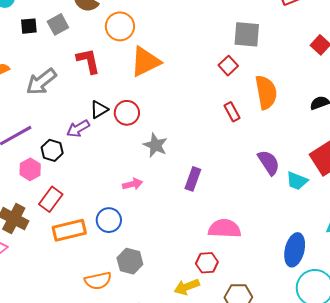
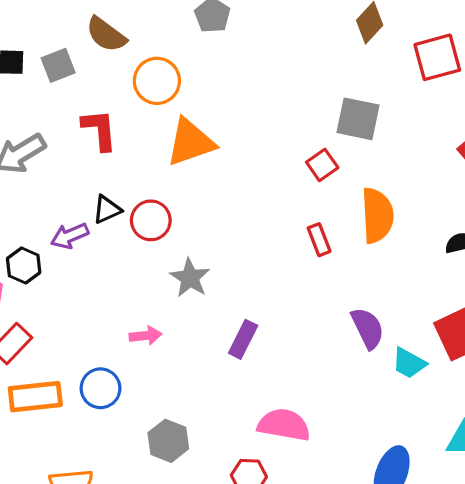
gray hexagon: (130, 261) -> (168, 441), moved

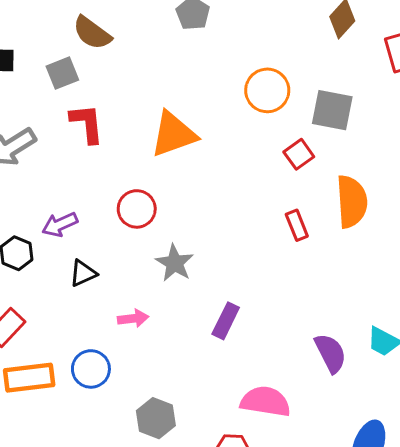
gray square: (58, 65) -> (62, 73), moved
orange circle: (157, 81) -> (267, 90), moved
black triangle: (107, 210) -> (83, 273), moved
purple semicircle: (368, 328) -> (331, 353), moved

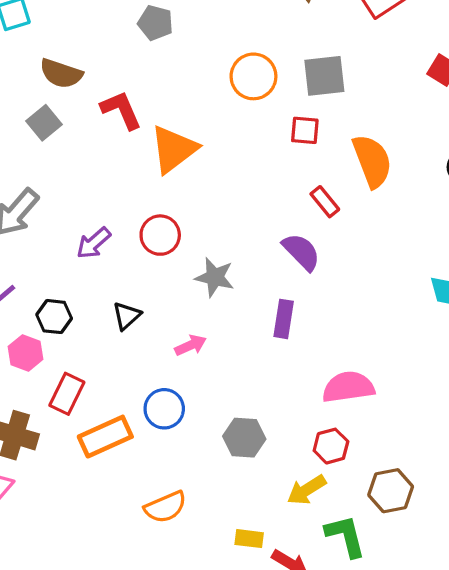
red L-shape: (87, 123) -> (121, 110), moved
red square: (299, 154) -> (305, 130), turned -32
purple arrow: (60, 225) -> (94, 243), moved
purple semicircle: (331, 353) -> (301, 252), moved

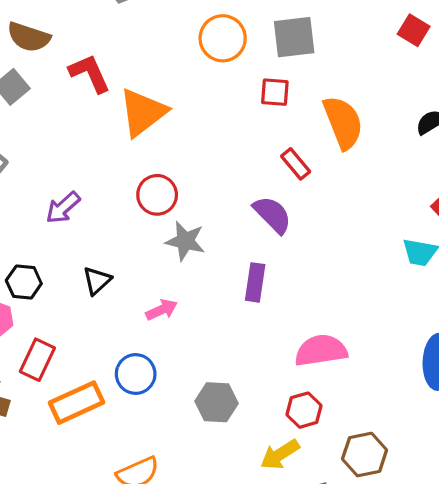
red circle: (160, 235) -> (157, 195), moved

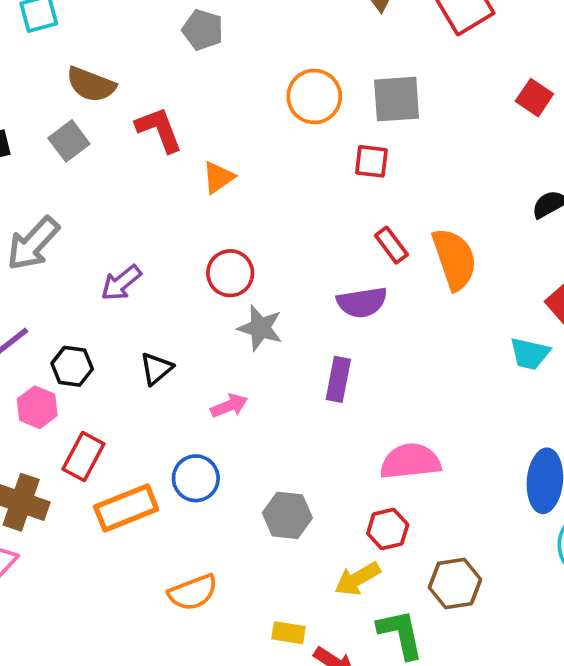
orange triangle: (143, 112) -> (218, 177), size x0.6
orange semicircle: (343, 122) -> (454, 259), moved
purple semicircle: (272, 215) -> (362, 302), turned 123

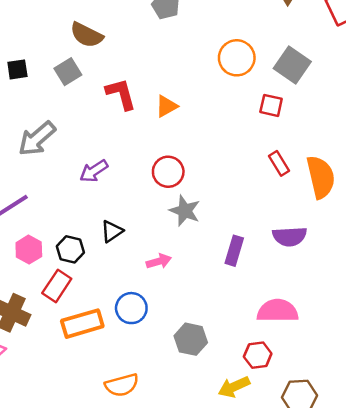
gray square: (397, 99) -> (292, 65), turned 33
red L-shape: (159, 130) -> (121, 94), moved
purple semicircle: (362, 302) -> (290, 236), moved
black hexagon: (72, 366) -> (70, 249), moved

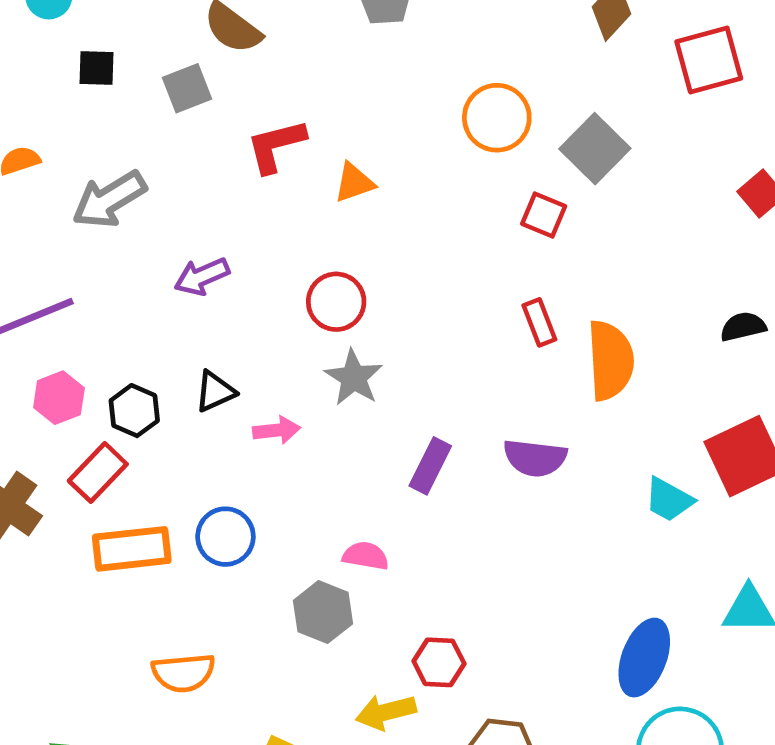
red L-shape: (121, 94) -> (276, 146), turned -99
pink arrow: (159, 261) -> (277, 430), moved
pink semicircle: (278, 311) -> (366, 556), moved, size x0.6

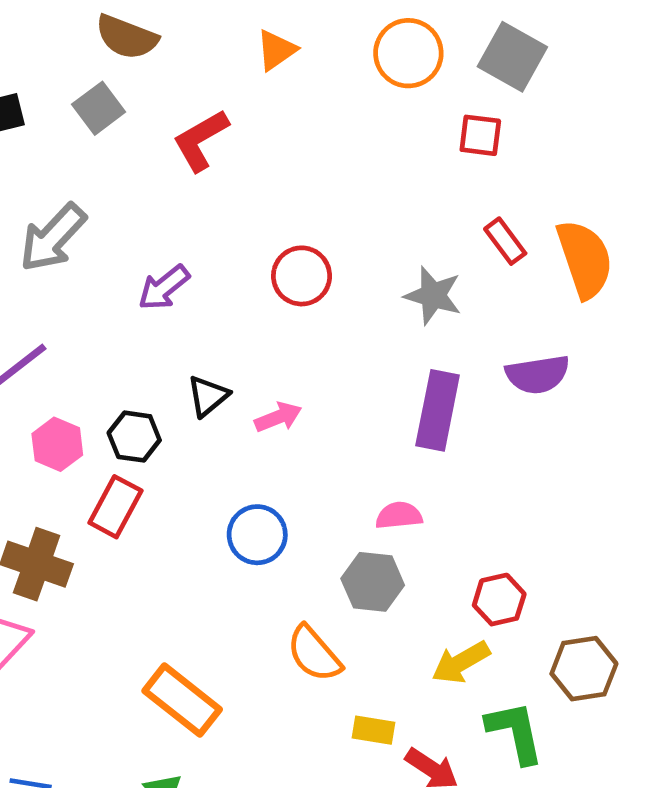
orange triangle: (354, 183) -> (276, 50), moved
gray star: (354, 378) -> (433, 296), moved
purple rectangle: (430, 466) -> (438, 410), size x1.4
orange rectangle: (132, 549) -> (182, 700), moved, turned 60
orange semicircle: (183, 673) -> (314, 654), moved, turned 70

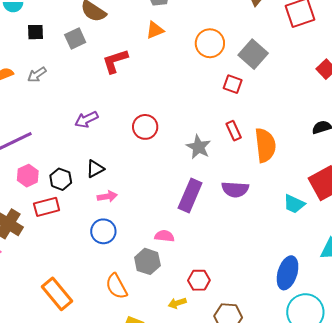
gray arrow: (53, 238) -> (37, 75), moved, size x0.6
pink arrow: (278, 417) -> (107, 196), moved
red rectangle: (115, 507) -> (47, 207), turned 35
yellow arrow: (461, 662) -> (177, 303), size x0.7

